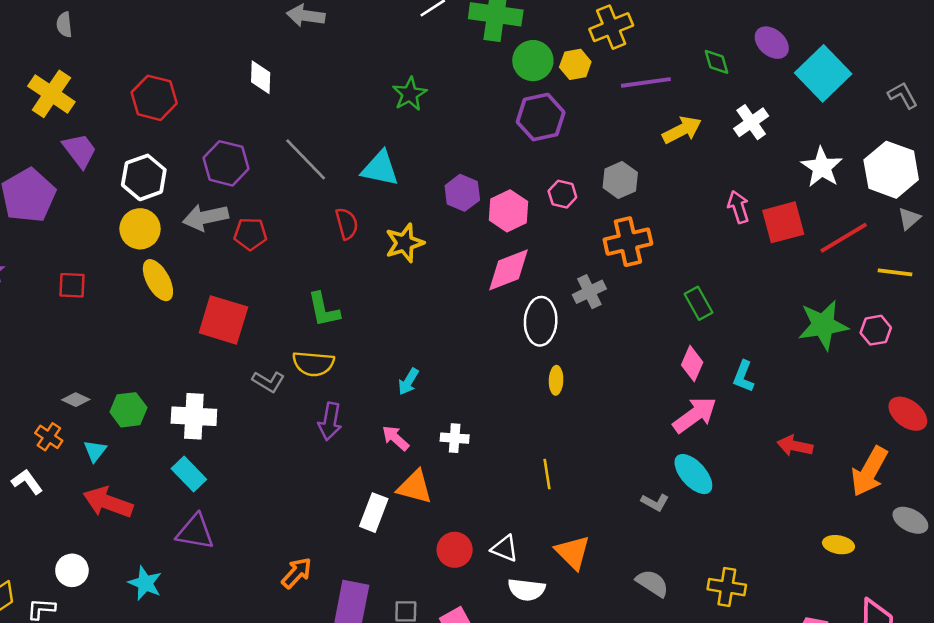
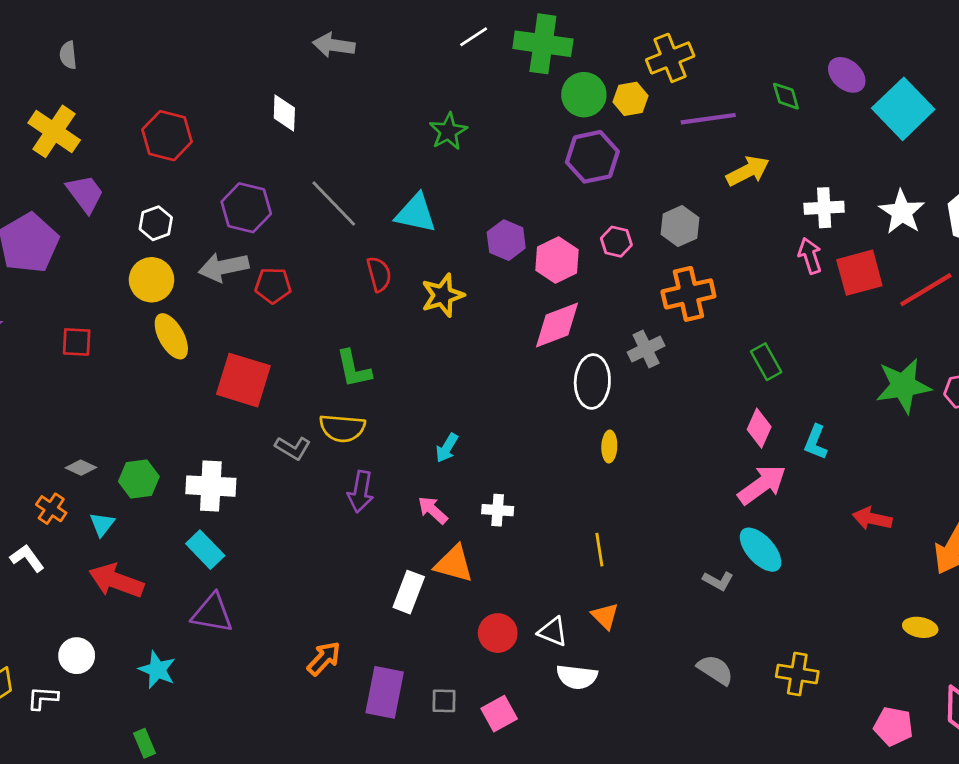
white cross: (751, 122) -> (824, 208), moved, turned 32
white hexagon: (144, 177) -> (156, 223), size x0.7
orange triangle: (573, 552) -> (605, 616), moved, size x0.7

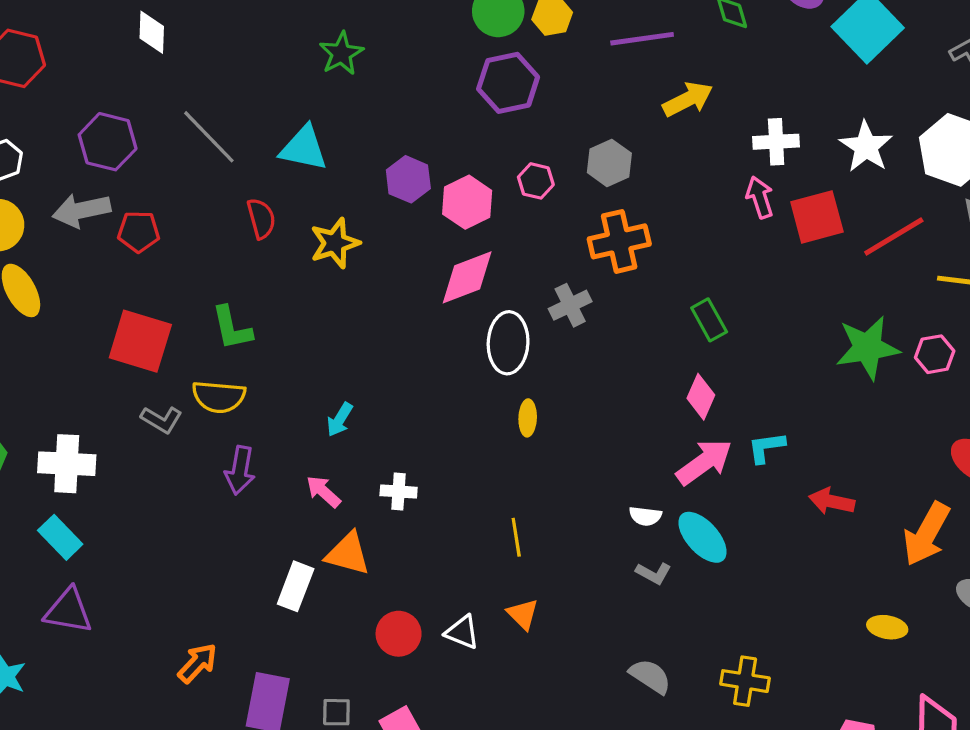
red square: (243, 380) -> (140, 341), moved
cyan L-shape: (816, 442) -> (766, 447), moved, turned 60
white semicircle: (577, 677) -> (645, 516), moved, size x0.7

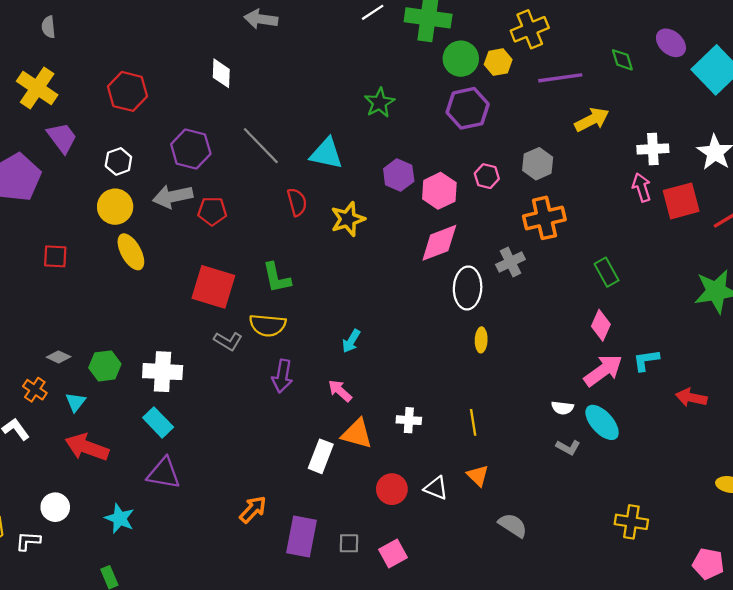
green star: (341, 53) -> (379, 103), moved
white cross: (399, 491) -> (409, 420), moved
gray semicircle: (650, 676) -> (513, 525), moved

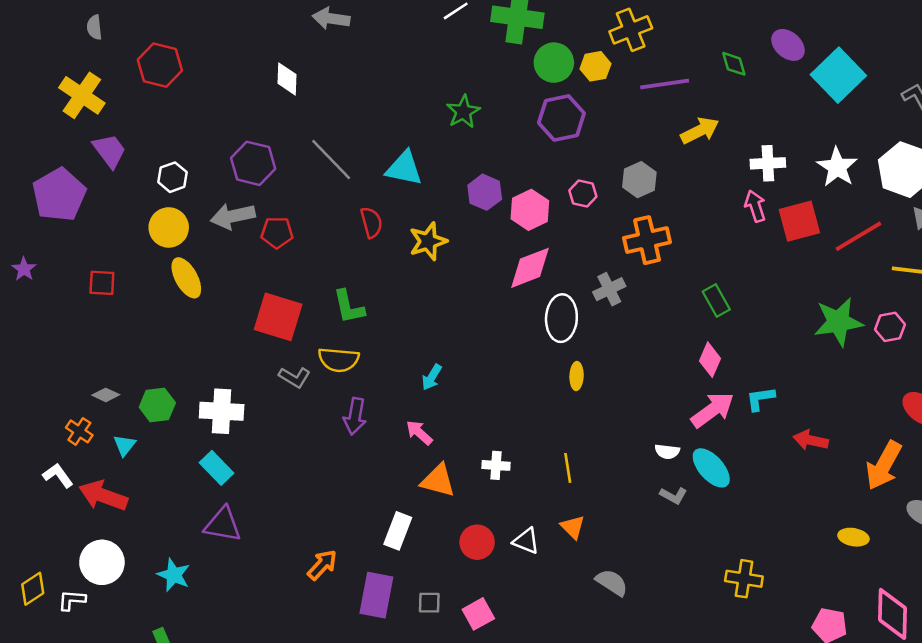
red hexagon: (128, 91) -> (160, 65), moved
red arrow: (87, 447) -> (103, 496), moved
white rectangle: (321, 456) -> (398, 531), moved
white circle: (55, 507) -> (102, 562), size x1.4

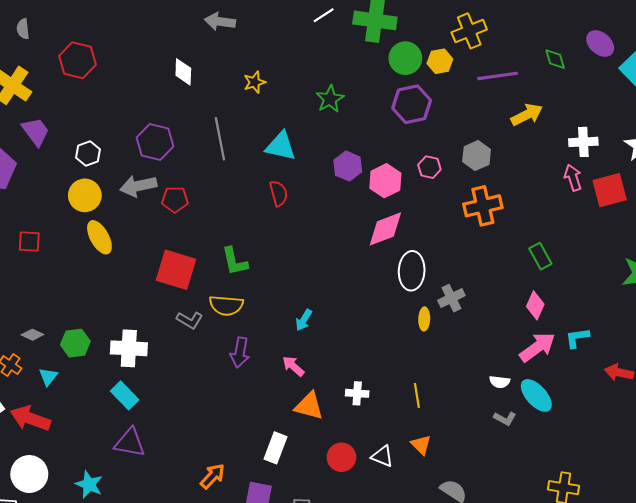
gray line: (331, 160) -> (220, 139), turned 33
red semicircle: (371, 222) -> (279, 193), moved
yellow star: (428, 241) -> (255, 82), moved, size x0.7
gray cross: (609, 289) -> (451, 298), moved

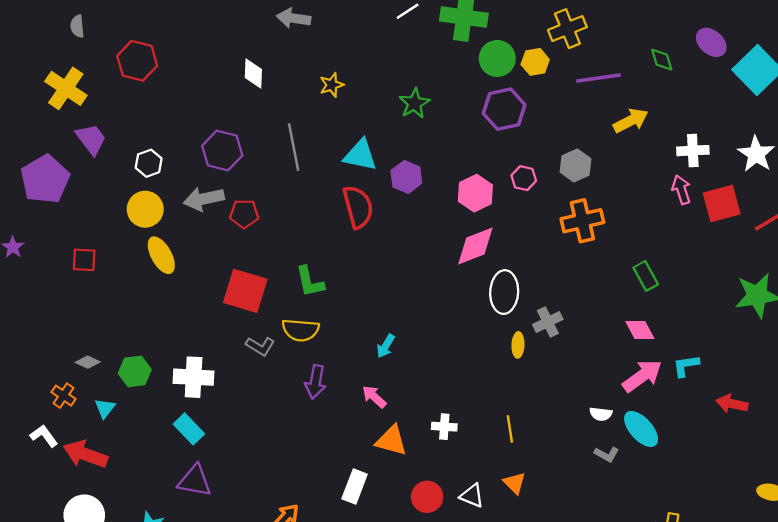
purple hexagon: (348, 166) -> (406, 177), moved
red semicircle: (279, 193) -> (358, 207), size x1.5
pink diamond: (535, 305) -> (640, 330), turned -52

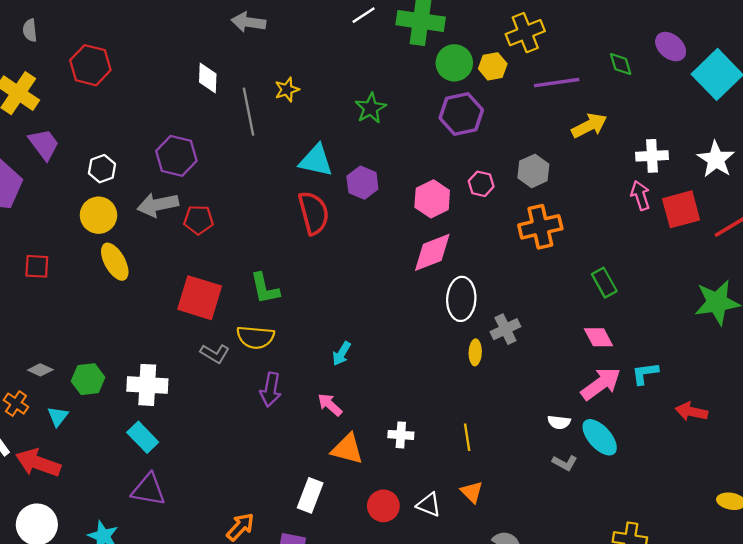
gray line: (294, 147) -> (248, 112), moved

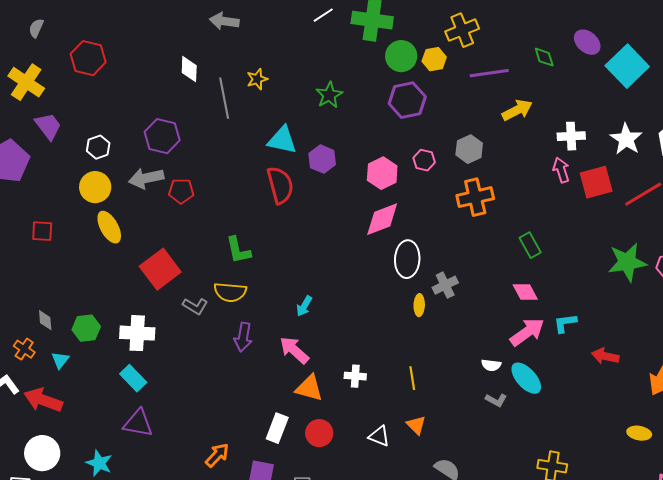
gray semicircle: (30, 30) -> (36, 28), turned 30
red square: (200, 298) -> (160, 269), moved, turned 36
gray diamond: (40, 370) -> (45, 320), turned 60
pink arrow: (330, 405) -> (294, 350), size x1.4
red circle: (383, 506) -> (319, 433), moved

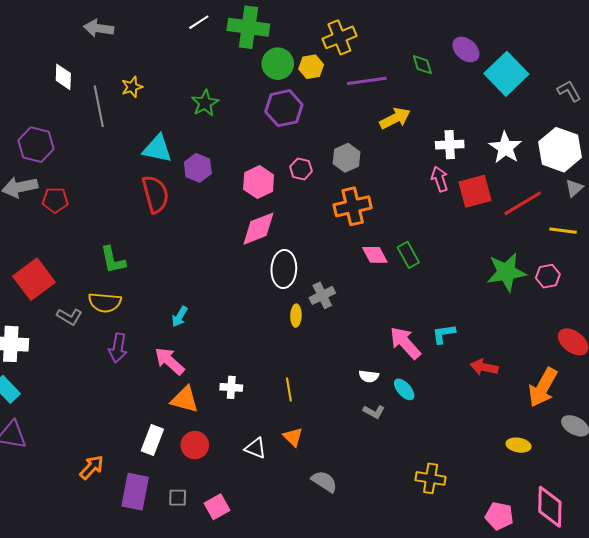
pink diamond: (525, 292) -> (375, 255), moved
pink arrow: (527, 332) -> (405, 343), turned -96
cyan ellipse: (526, 378) -> (404, 389), size x0.7

